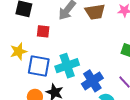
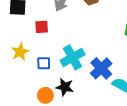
blue square: (39, 66) -> (44, 63), size x0.6

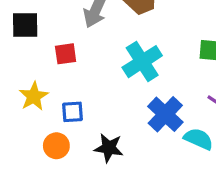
cyan cross: (73, 57) -> (142, 62), moved
orange circle: (45, 95) -> (56, 146), moved

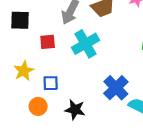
cyan cross: (142, 62) -> (85, 44), moved

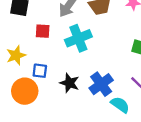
orange circle: (38, 106) -> (25, 91), size x1.5
black star: (75, 110) -> (70, 83), moved

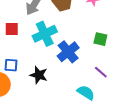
blue cross: (101, 84) -> (68, 52), moved

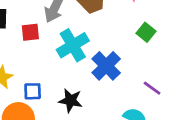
red square: (12, 29) -> (30, 32), moved
green square: (100, 39) -> (146, 32), moved, turned 32

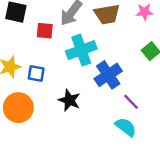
purple line: (152, 88) -> (131, 102), moved
blue square: (33, 91) -> (36, 73), moved

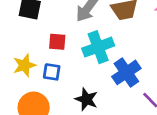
red square: (45, 31) -> (57, 42), moved

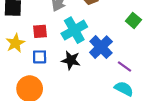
yellow star: (24, 65) -> (15, 43), moved
black star: (86, 99) -> (71, 60), moved

